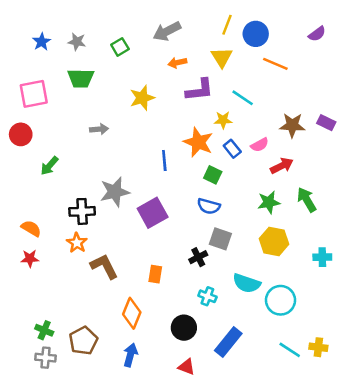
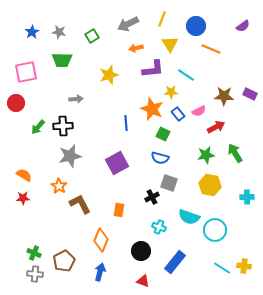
yellow line: (227, 25) -> (162, 19), moved
gray star: (115, 192) -> (70, 156), moved
black cross: (82, 211) -> (63, 126), moved

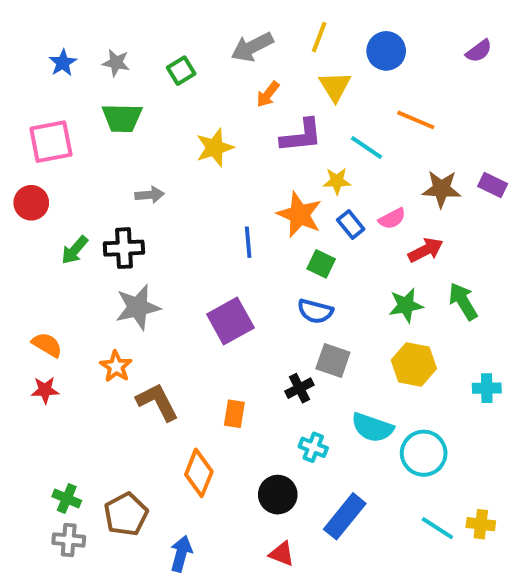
orange arrow: (136, 48) -> (268, 94), turned -40
orange line: (211, 49) -> (416, 120), moved
blue arrow: (100, 272) -> (181, 554), moved

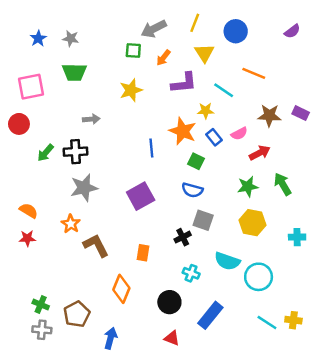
green square: (181, 71) -> (133, 50), moved, turned 35

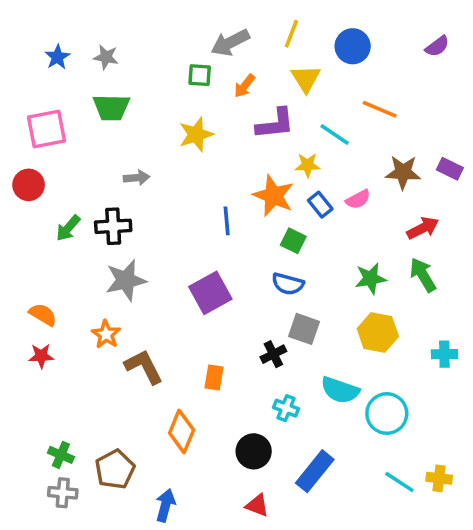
red arrow: (260, 153) -> (423, 228), moved

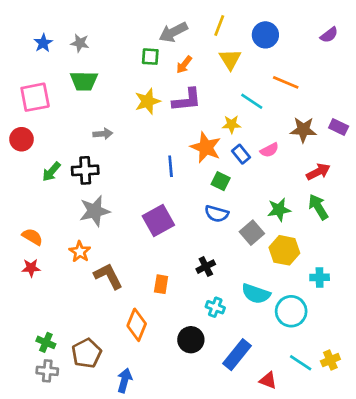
purple L-shape: (275, 124) -> (187, 100), moved
gray square: (304, 329) -> (252, 233), moved, turned 30
cyan cross: (444, 354) -> (320, 277), moved
yellow cross: (439, 478) -> (330, 360), turned -30
red triangle: (257, 505) -> (268, 380), moved

